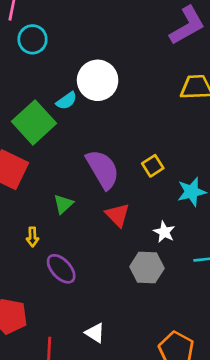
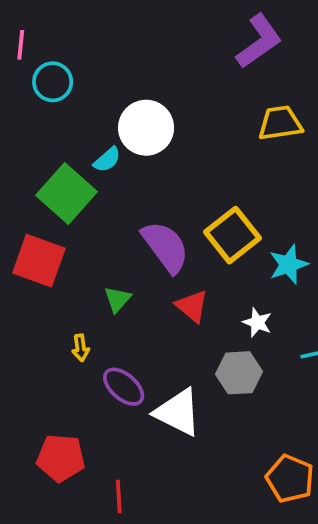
yellow square: (153, 166) -> (232, 235), size x1.8
white triangle: (95, 333) -> (178, 412), moved, size x1.8

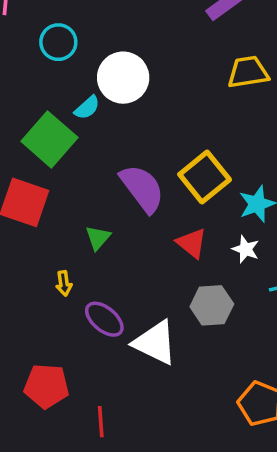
cyan circle: (53, 82) -> (58, 42), moved
red triangle: (192, 306) -> (192, 243), moved
white star: (257, 322) -> (246, 249), moved

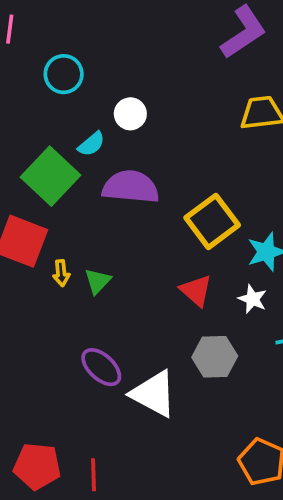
white circle: (123, 78) -> (130, 114), size x0.6
purple semicircle: (142, 188) -> (131, 187), moved, turned -50
yellow arrow: (64, 283) -> (61, 273), moved
red pentagon: (46, 386) -> (37, 466), moved

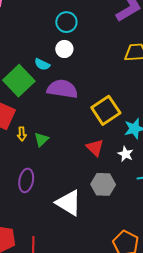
cyan circle: (64, 74) -> (66, 22), moved
cyan semicircle: (91, 144) -> (42, 64), turned 63
purple ellipse: (101, 367) -> (26, 180), moved, turned 55

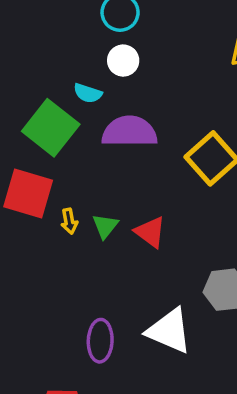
red triangle: (95, 148) -> (150, 232), moved
purple ellipse: (26, 180) -> (100, 341), moved

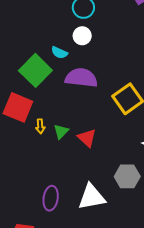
white triangle: (169, 331) -> (92, 197), turned -40

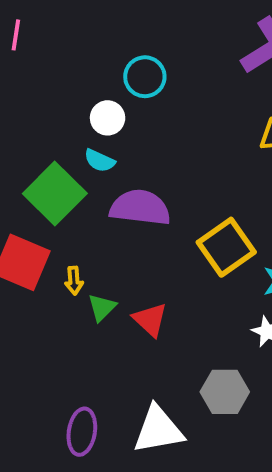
white circle: (82, 36) -> (108, 118), moved
yellow arrow: (40, 126) -> (74, 281), moved

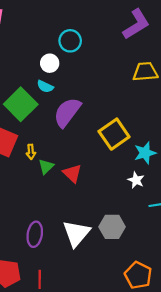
purple semicircle: (140, 208) -> (67, 112), turned -60
gray hexagon: (225, 392) -> (112, 227), moved
white triangle: (158, 430) -> (76, 233), turned -40

